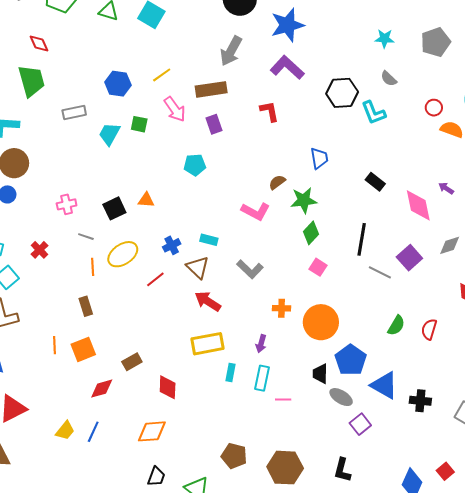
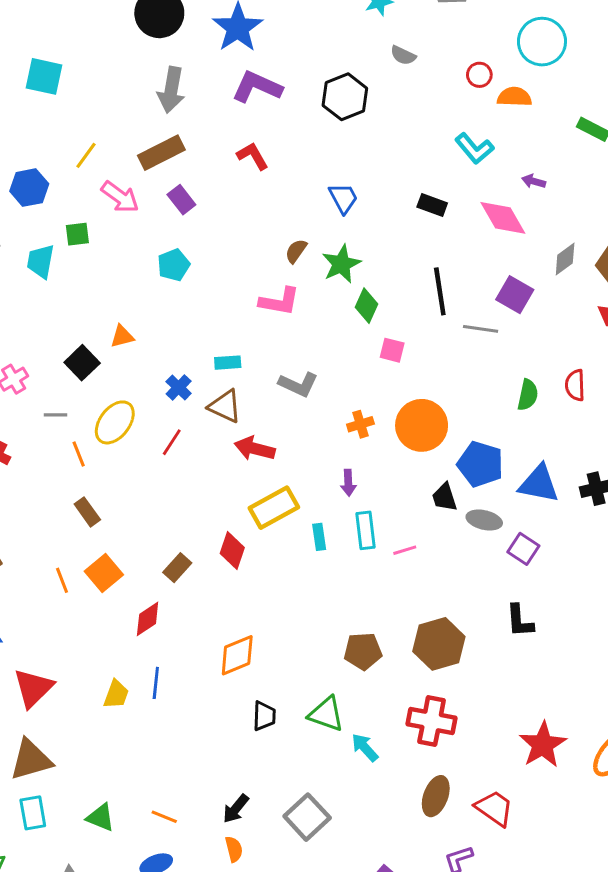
cyan L-shape: (373, 113) -> (474, 149), moved
red diamond: (168, 387) -> (232, 551), moved, turned 35

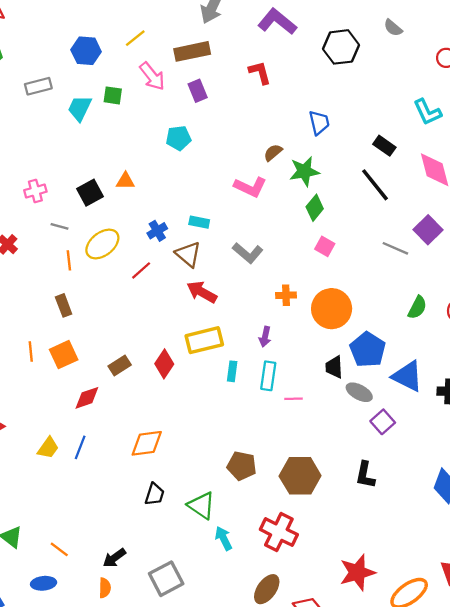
black line: (440, 291) -> (375, 185), moved, turned -45

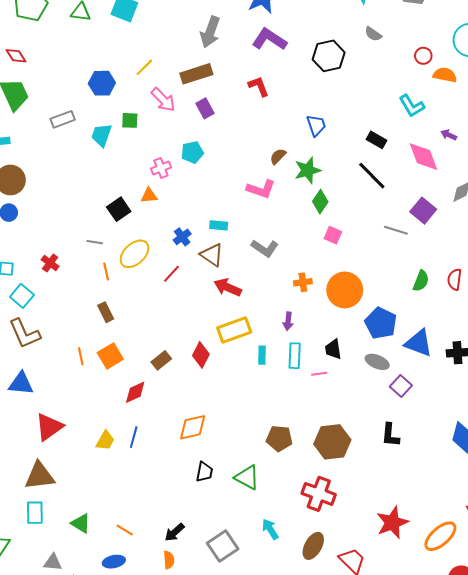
pink cross: (35, 191) -> (161, 168), moved
black trapezoid: (334, 367) -> (333, 349), moved
cyan arrow: (224, 538) -> (270, 529), moved

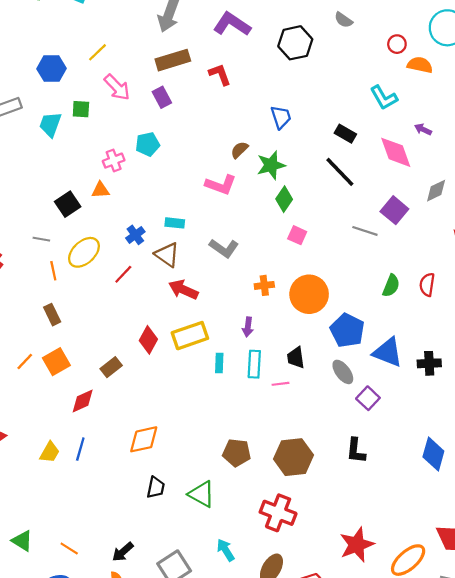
brown rectangle: (196, 74) -> (173, 60), moved
red diamond: (201, 355) -> (148, 340), moved
orange line: (81, 356) -> (25, 362), turned 54
gray ellipse: (377, 362) -> (343, 372), turned 30

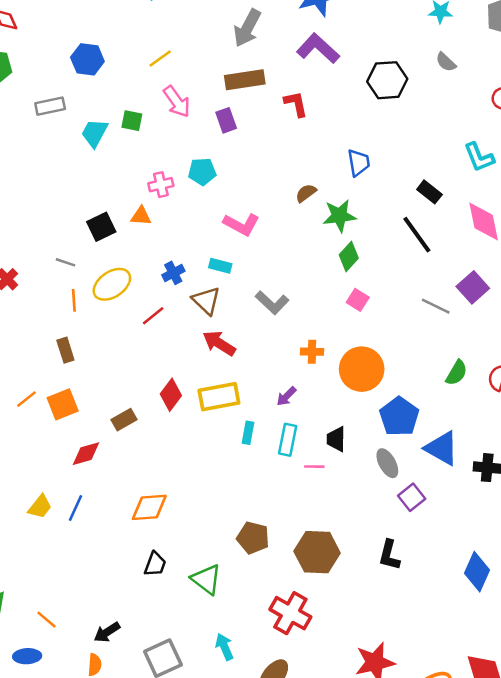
blue hexagon: (52, 69) -> (87, 59), moved
pink L-shape: (221, 185) -> (242, 224), moved
purple arrow: (248, 327) -> (286, 396), turned 30

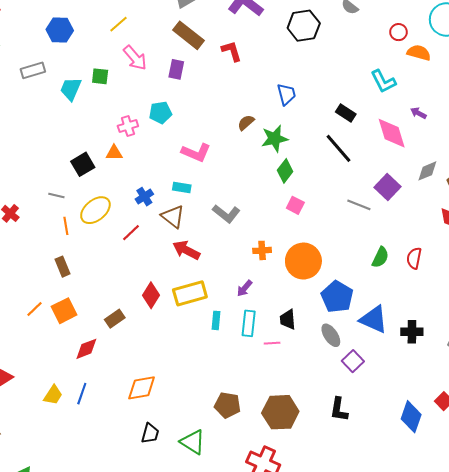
brown rectangle: (245, 80) -> (188, 35), turned 52
purple rectangle: (226, 120) -> (176, 69), turned 36

